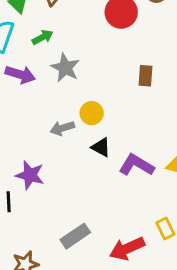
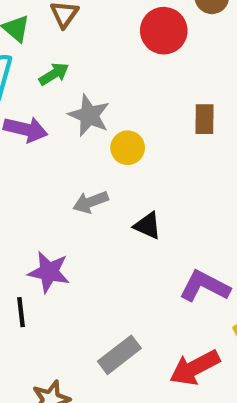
yellow circle: (92, 113) -> (128, 148), moved
purple L-shape: (136, 165) -> (205, 286), moved

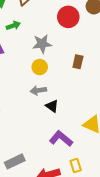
gray star: (89, 115) -> (42, 44), moved, turned 30
gray arrow: (91, 202) -> (38, 90), moved
black triangle: (148, 226) -> (52, 106), moved

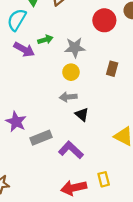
green arrow: (13, 26) -> (45, 40), moved
purple L-shape: (61, 139) -> (71, 150), moved
gray rectangle: (15, 161) -> (41, 138), moved

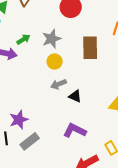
brown rectangle: (112, 69) -> (90, 48), size x1.6
purple star: (16, 122) -> (19, 120), turned -30
gray rectangle: (41, 138) -> (30, 141), moved

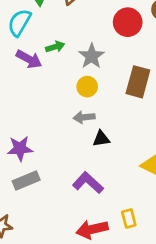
gray star: (52, 39) -> (92, 56), turned -30
black triangle: (75, 96) -> (101, 139), turned -48

